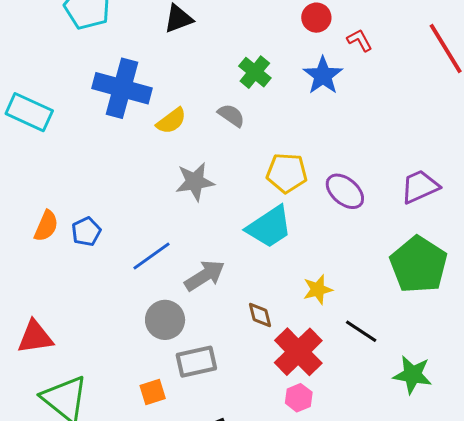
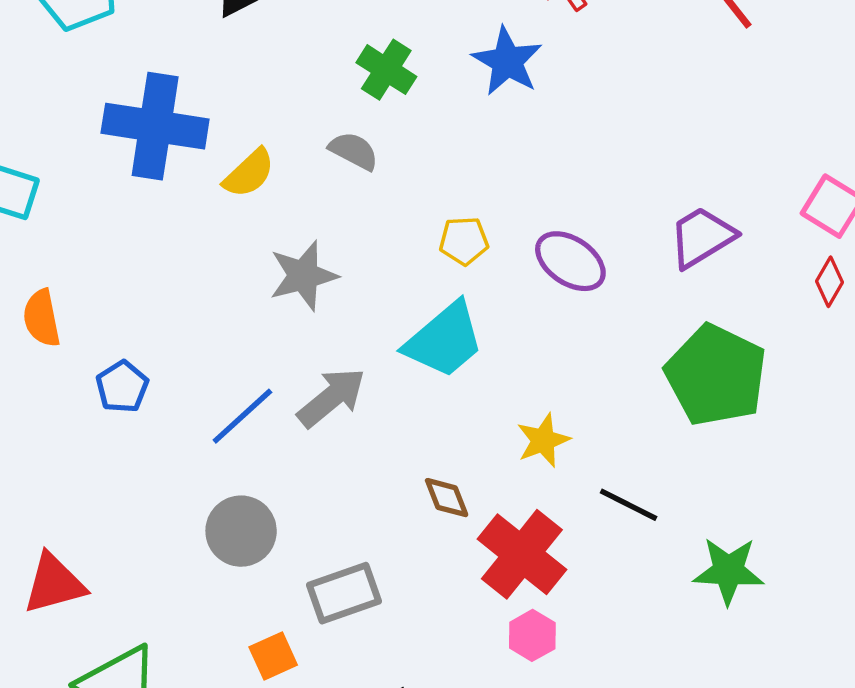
yellow pentagon: (287, 173) -> (464, 241), size x0.7
orange semicircle: (46, 226) -> (42, 318), moved, turned 152
gray arrow: (205, 276) -> (332, 398), moved
gray circle: (165, 320) -> (241, 531), moved

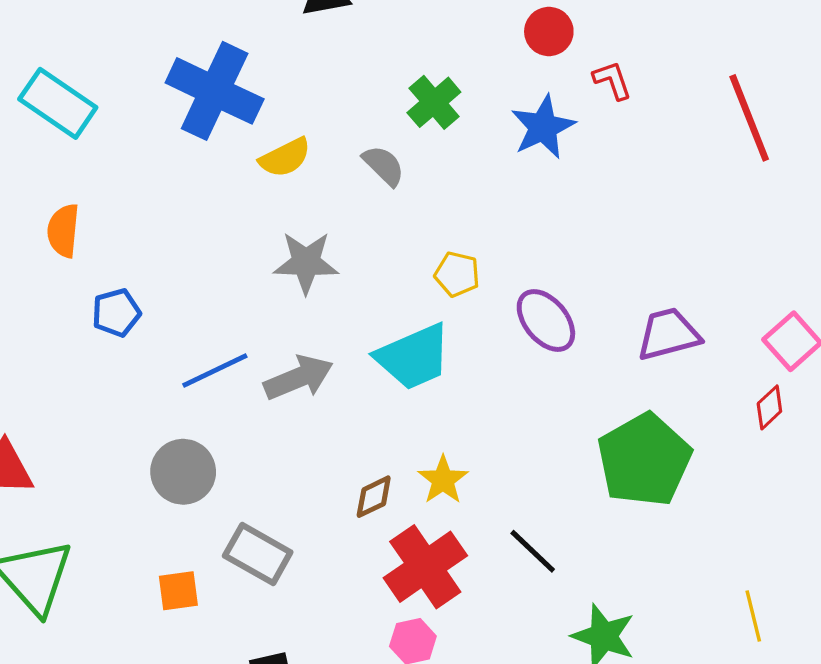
yellow star: (543, 440) -> (443, 480), moved, turned -30
brown diamond: (447, 498) -> (374, 497), turned 69
gray rectangle: (344, 593) -> (258, 554), turned 32

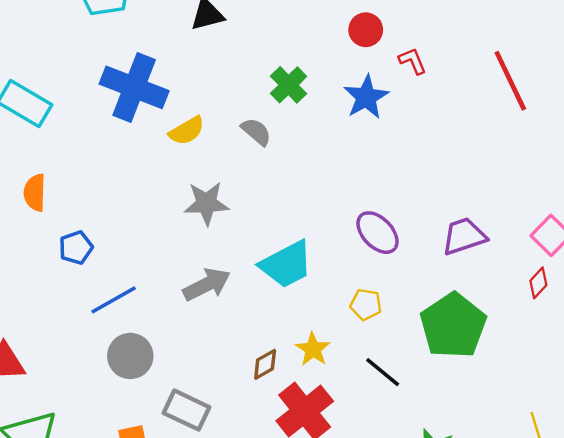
yellow pentagon: (457, 274) -> (366, 304), moved
blue line: (215, 371) -> (114, 300), moved
black line: (533, 551) -> (383, 372), moved

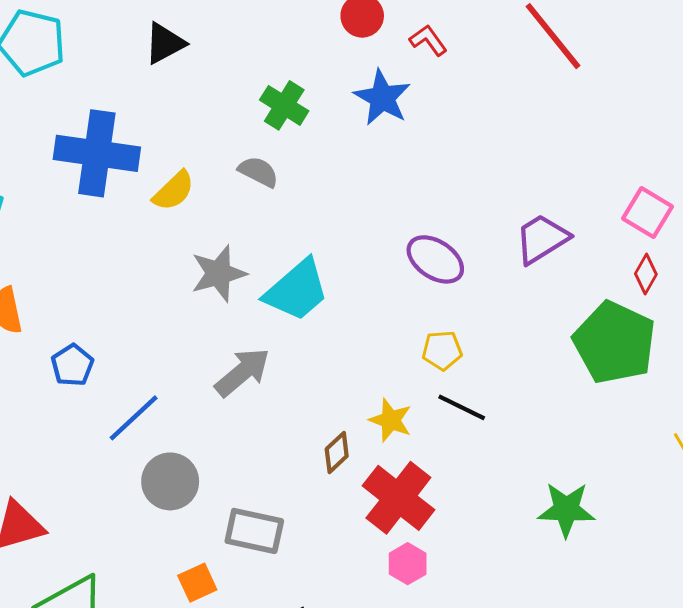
cyan trapezoid: (286, 264) -> (297, 290), moved
green pentagon: (453, 326) -> (615, 342), moved
black line: (383, 372) -> (462, 407), moved

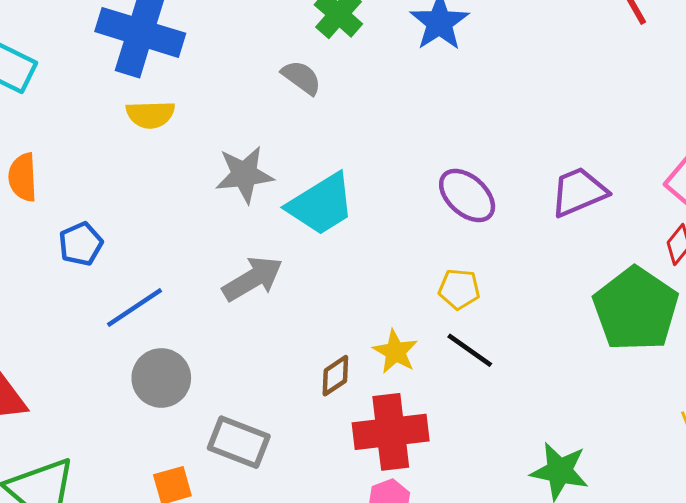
yellow semicircle: (174, 191) -> (150, 114), moved, turned 33
red cross: (398, 498) -> (391, 432), turned 36

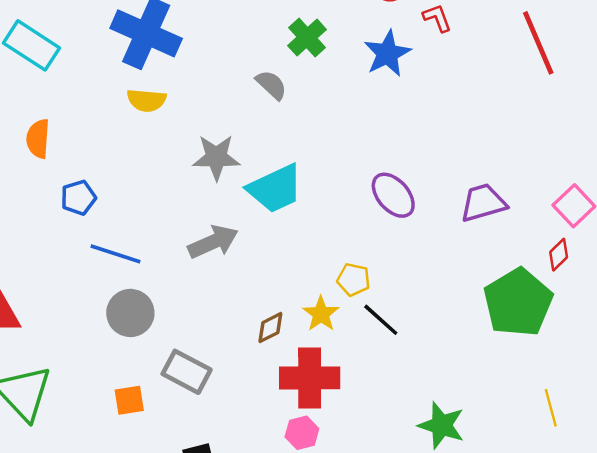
yellow pentagon: (459, 289) -> (354, 280), moved
blue line: (134, 308) -> (116, 254), turned 45

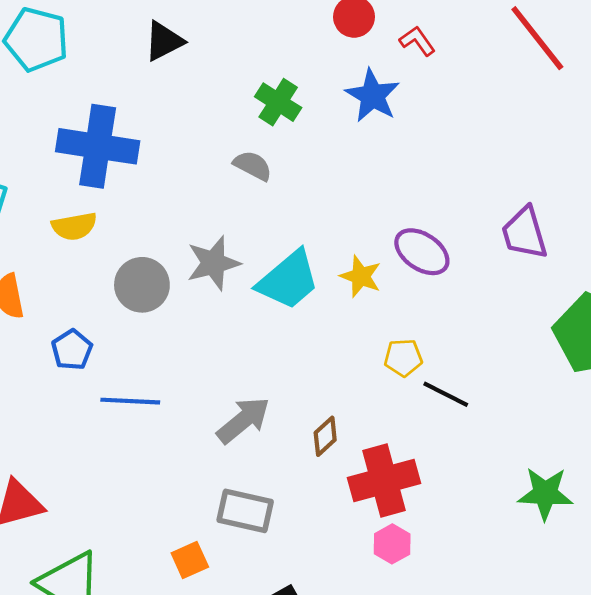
yellow semicircle: (147, 100) -> (74, 226), moved
purple trapezoid: (483, 203) -> (524, 233), turned -75
gray arrow: (213, 242) -> (243, 420), moved
gray circle: (130, 313) -> (142, 285), moved
yellow star: (321, 314) -> (361, 276), moved

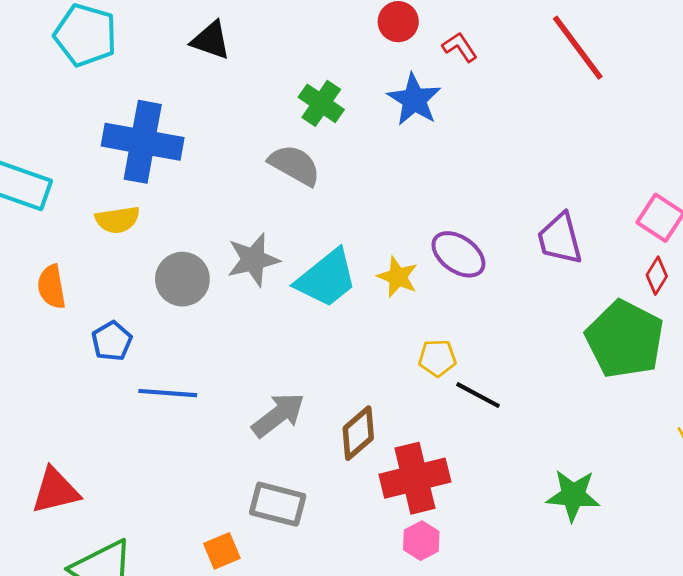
black triangle: (164, 41) -> (211, 40), turned 45
gray semicircle: (253, 166) -> (295, 165), size x1.4
brown diamond: (325, 436) -> (358, 433), size x1.4

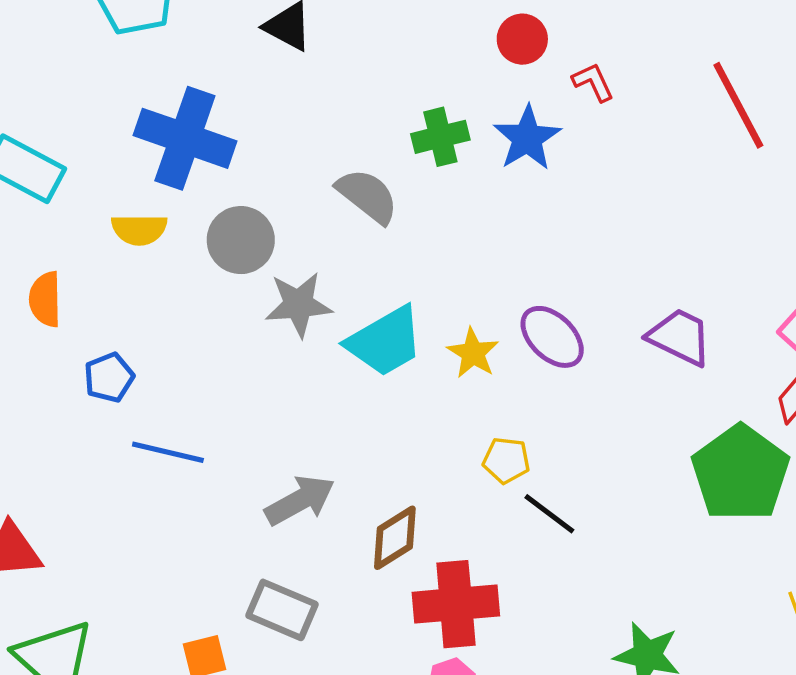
green cross: (321, 103) -> (440, 137), moved, turned 33
purple trapezoid: (560, 239) -> (680, 337), turned 122
gray circle: (182, 279) -> (241, 240), moved

